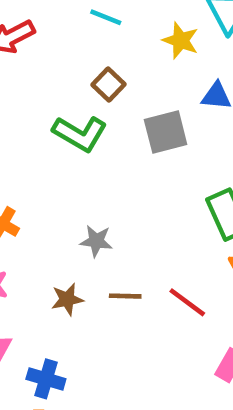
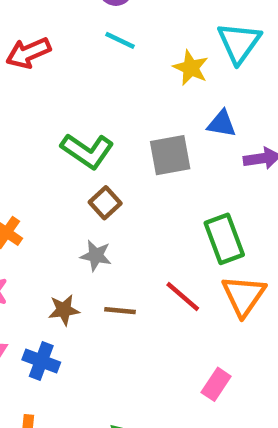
brown square: (108, 85) -> (105, 203), moved
red line: (187, 302) -> (183, 296), moved
blue cross: (46, 379) -> (41, 361), moved

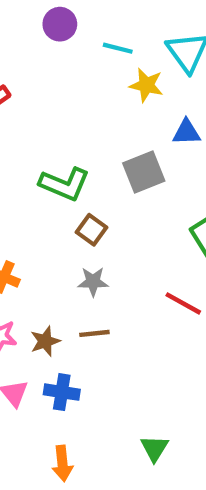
cyan line: (120, 40) -> (118, 48), moved
brown star: (64, 310) -> (45, 341), moved
brown line: (120, 311) -> (94, 333), moved

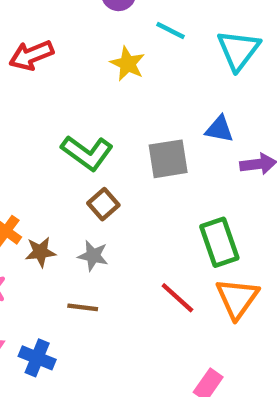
yellow star: (146, 85) -> (128, 64), moved
brown star: (45, 341) -> (40, 252), moved

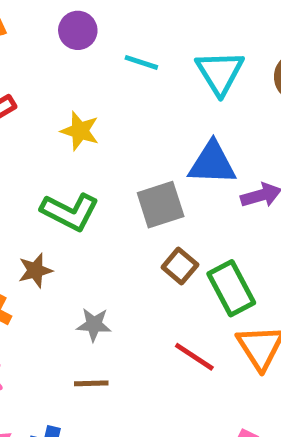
yellow star: (128, 64) -> (80, 131), moved
blue triangle: (219, 129) -> (212, 163), size x1.5
brown square: (103, 204) -> (180, 266), moved
brown star: (40, 252) -> (35, 270), moved

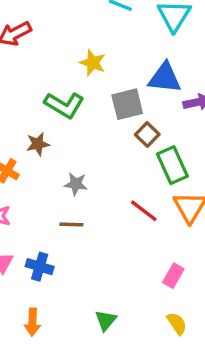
yellow star: (80, 131) -> (93, 63), moved
brown square: (180, 266) -> (147, 134), moved

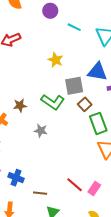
green L-shape: (64, 105) -> (53, 102), moved
red line: (144, 211) -> (75, 185), moved
brown line: (71, 225) -> (40, 193), moved

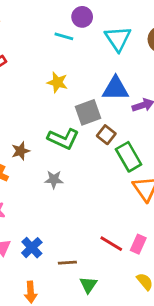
purple circle: (50, 11) -> (82, 17), moved
cyan line: (74, 27) -> (64, 36), moved
blue cross: (16, 178) -> (32, 248), turned 35

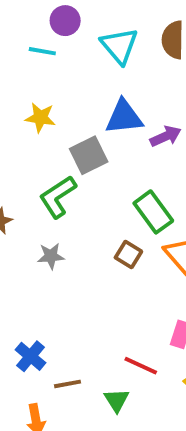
brown square: (106, 135) -> (128, 255), moved
green L-shape: (63, 139) -> (58, 197), turned 128
red line: (111, 244) -> (141, 366), moved
brown line: (67, 263) -> (68, 384), moved

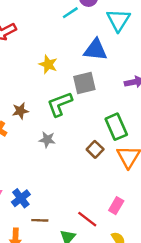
cyan line: (42, 51) -> (70, 13), turned -56
blue triangle: (124, 117) -> (95, 50), moved
yellow star: (40, 118) -> (48, 64), moved

